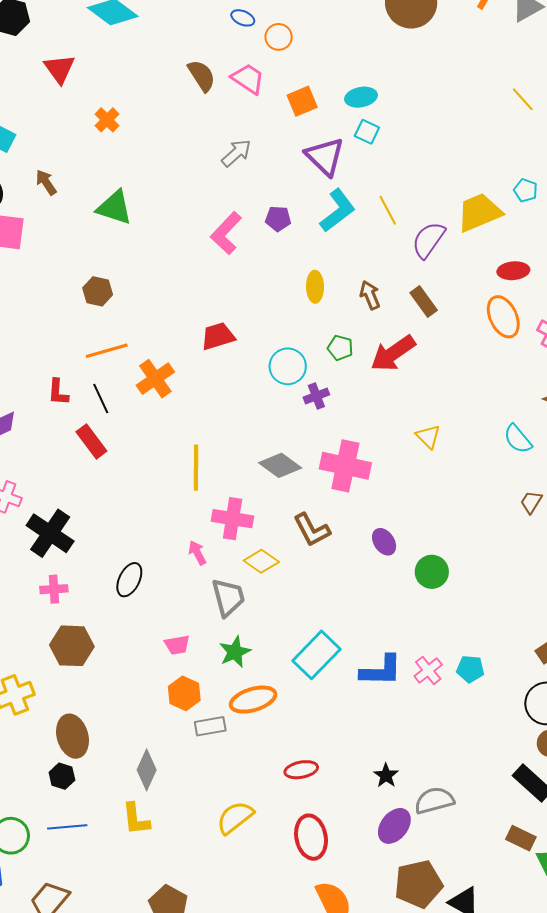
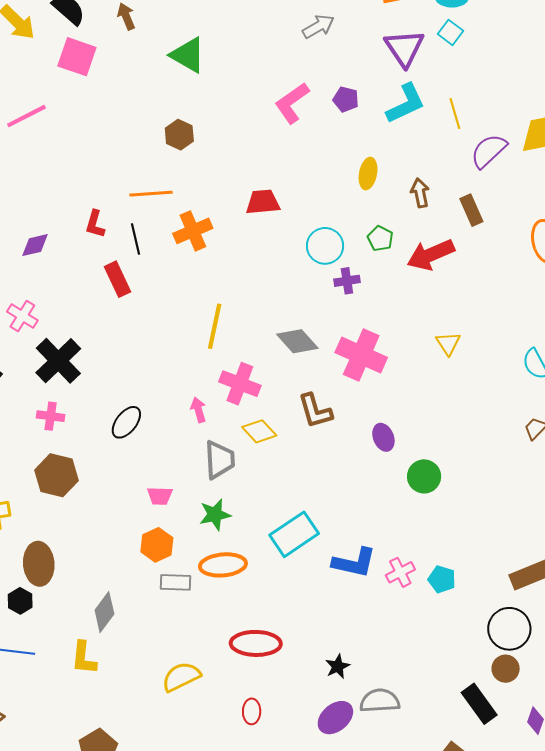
brown hexagon: (98, 291) -> (179, 135), moved
red ellipse: (301, 770) -> (256, 643), size x1.5
red ellipse: (311, 837) -> (252, 711), size x0.6

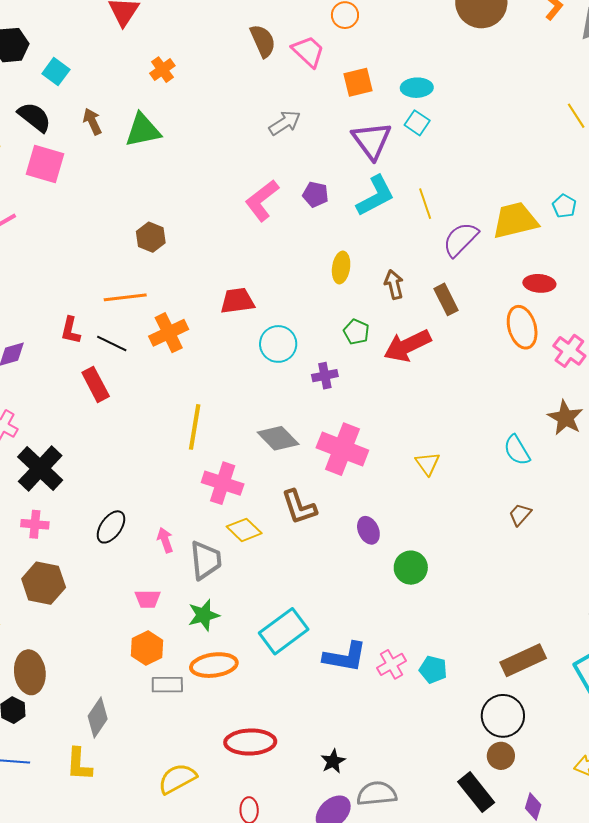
green triangle: (188, 55) -> (143, 130), moved, turned -39
black line: (135, 239) -> (112, 344), turned -48
cyan circle: (325, 246) -> (278, 344), moved
yellow triangle: (448, 343) -> (428, 464), moved
pink arrow: (198, 410) -> (165, 540), moved

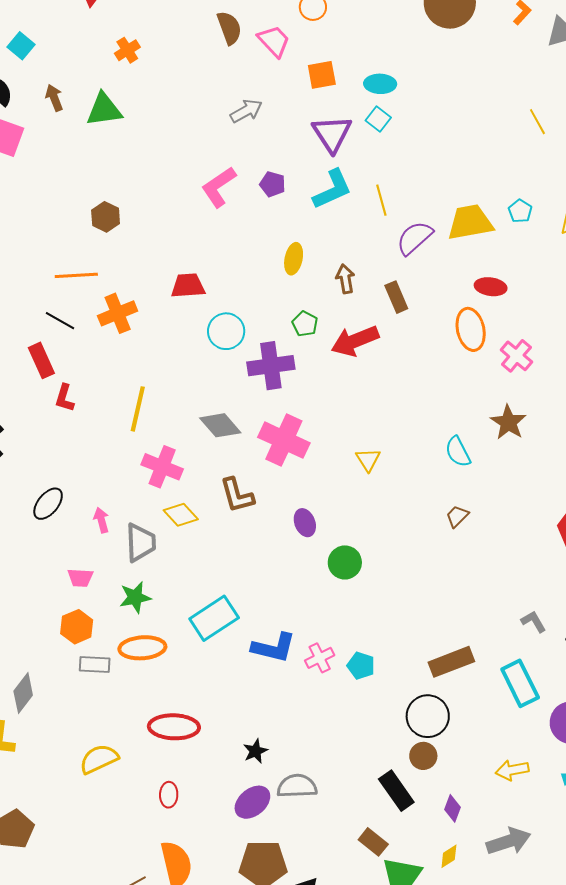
red L-shape: (71, 330) -> (65, 398), moved
purple cross: (325, 376) -> (271, 366), size x1.8

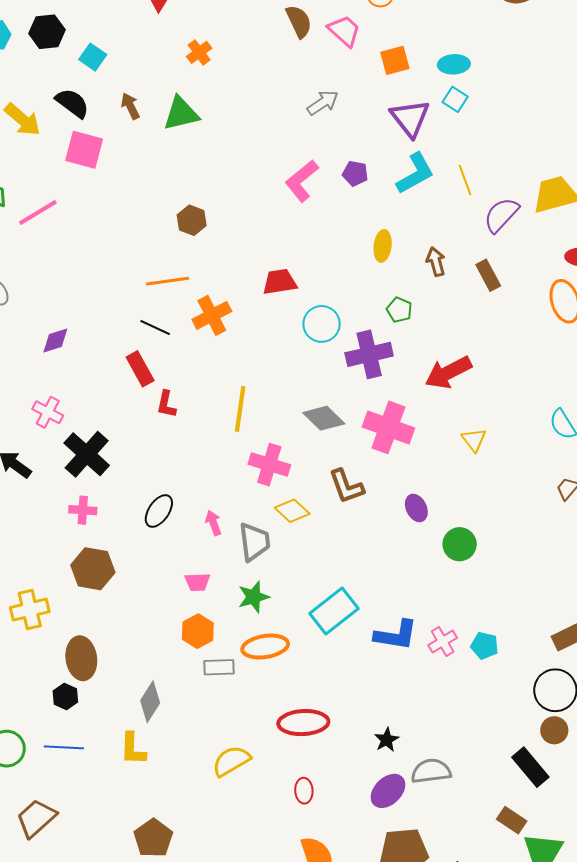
red arrow: (355, 341) -> (448, 372), moved

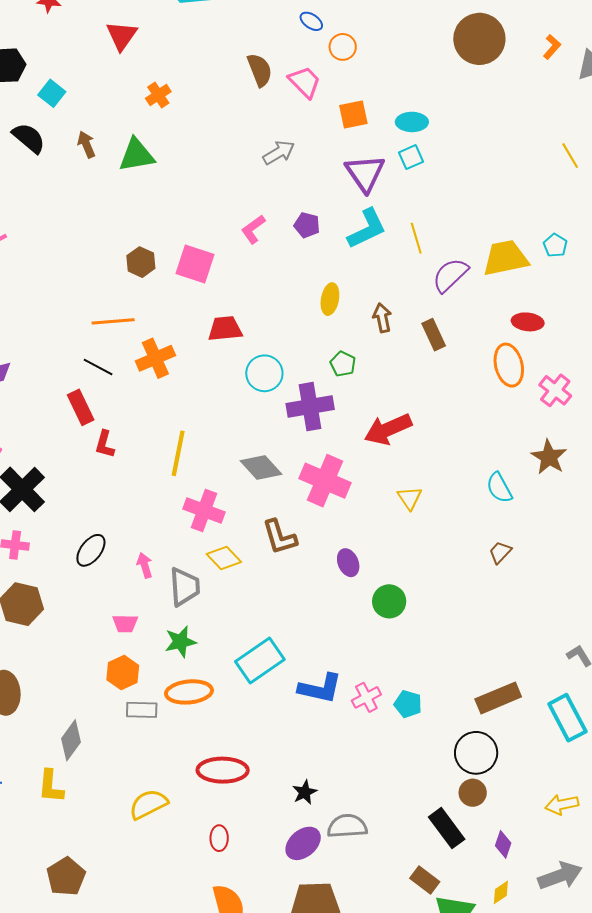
cyan square: (455, 99) -> (411, 157), turned 30
pink square: (84, 150) -> (195, 264), moved
pink L-shape: (302, 181) -> (253, 229), size x0.7

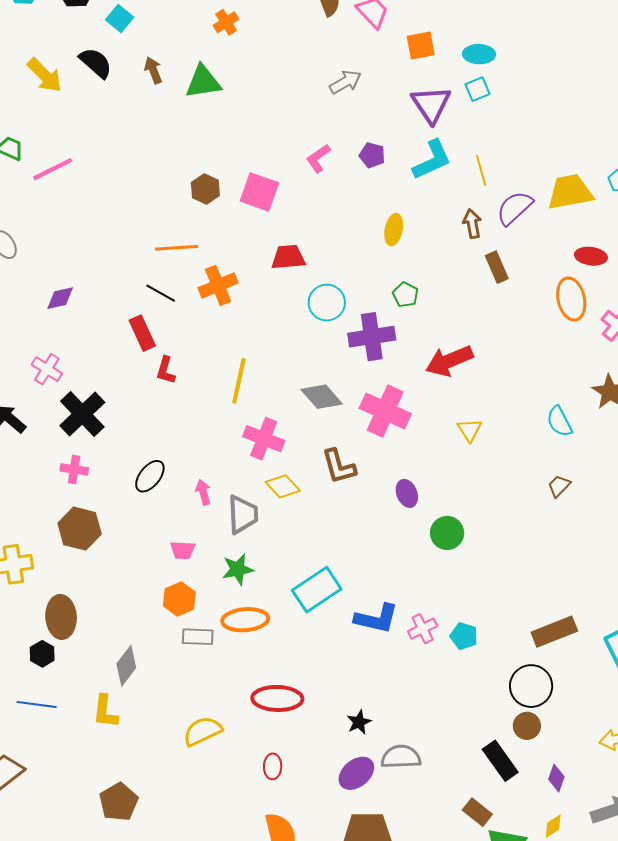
brown arrow: (382, 318) -> (472, 224), moved

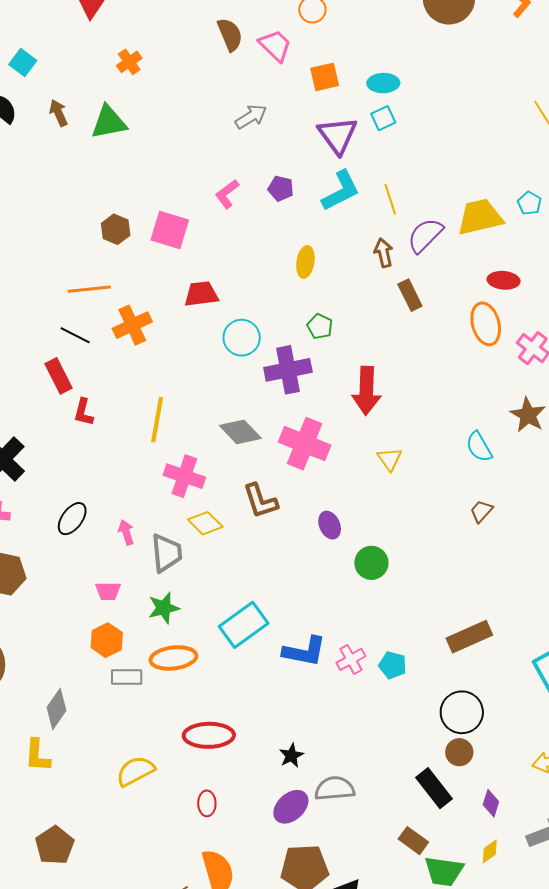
red arrow: (449, 361) -> (366, 391), turned -63
brown rectangle: (554, 632) -> (469, 637), moved

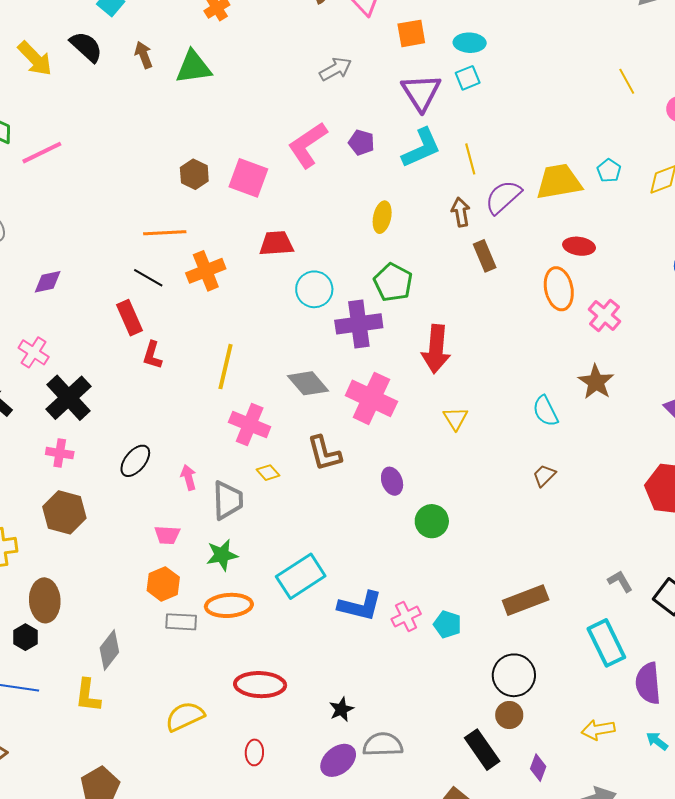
pink L-shape: (227, 194) -> (308, 145), size x1.6
green pentagon: (320, 326) -> (393, 282), size x1.5
yellow diamond: (205, 523) -> (268, 473), size x0.7

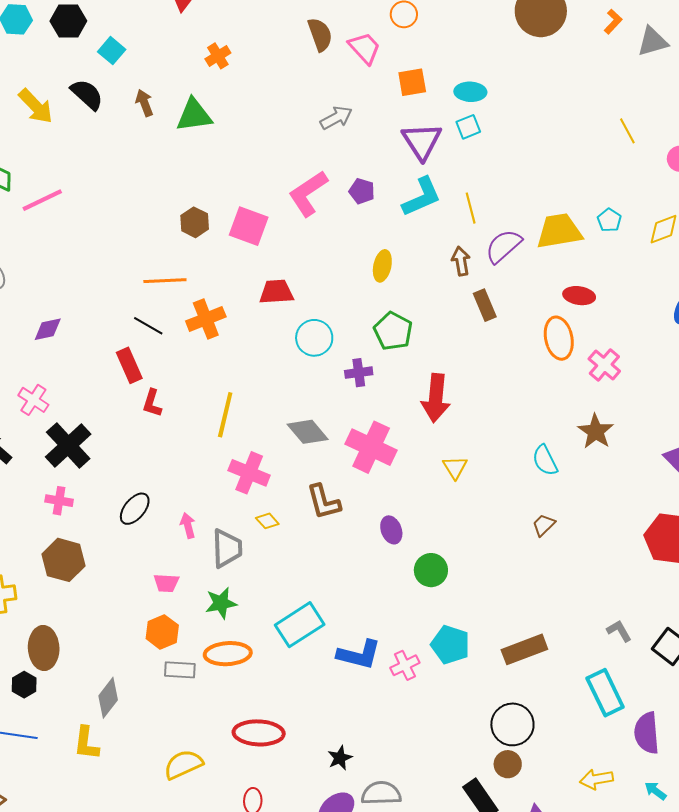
purple cross: (359, 324) -> (359, 373), size x0.6
cyan pentagon: (447, 624) -> (450, 645), moved, size x1.4

